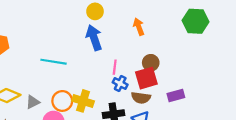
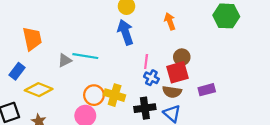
gray triangle: (33, 102) -> (65, 60), moved

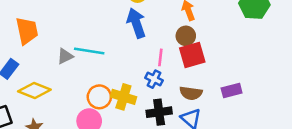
brown circle: (182, 57) -> (186, 36), moved
red square: (177, 72) -> (192, 55), moved
blue cross: (151, 78) -> (154, 79), moved

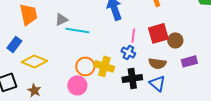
brown circle: (186, 36) -> (175, 40), moved
gray triangle: (65, 56) -> (61, 19), moved

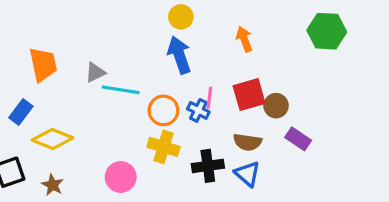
blue cross: (128, 52) -> (198, 110), moved
purple rectangle: (189, 61) -> (298, 139), turned 49
orange circle: (85, 66) -> (163, 110), moved

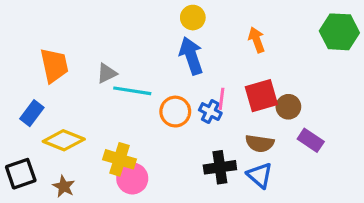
yellow cross: (163, 147) -> (120, 159), moved

